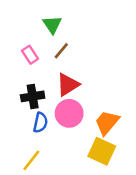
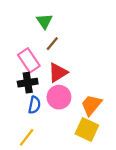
pink rectangle: (30, 55) -> (29, 60), moved, size x1.5

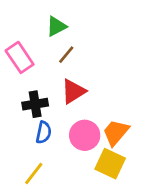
green triangle: (44, 21) -> (56, 26), turned 36
pink rectangle: (29, 60) -> (20, 57), moved
pink circle: (59, 97) -> (85, 135), moved

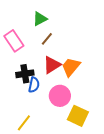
blue semicircle: (44, 132) -> (34, 85), moved
orange trapezoid: (116, 132) -> (71, 67), moved

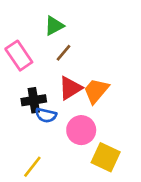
blue semicircle: (34, 85) -> (46, 115), turned 91

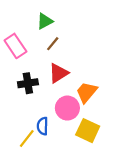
orange trapezoid: (96, 91) -> (87, 92), moved
blue semicircle: (46, 115) -> (43, 126), moved, turned 78

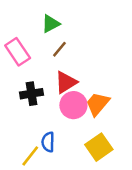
pink circle: (67, 108) -> (73, 105), moved
yellow square: (88, 131) -> (99, 147), turned 30

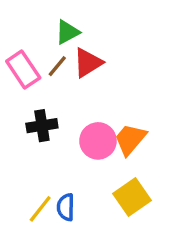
brown line: (59, 49) -> (57, 66), moved
red triangle: (66, 82) -> (88, 63), moved
blue semicircle: (48, 142) -> (66, 207), moved

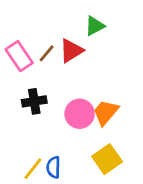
green triangle: (67, 32) -> (95, 26), moved

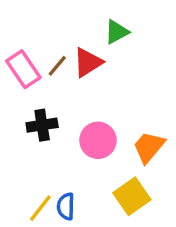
orange trapezoid: (106, 112) -> (149, 147), moved

